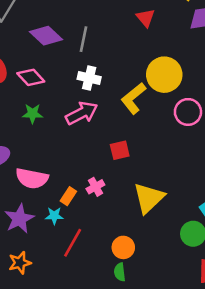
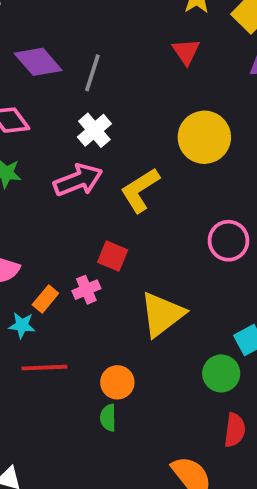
white cross: (89, 78) -> (94, 130), turned 30
yellow L-shape: (133, 98) -> (140, 190), moved
pink circle: (188, 112) -> (228, 241), moved
red square: (120, 150) -> (113, 256), moved, turned 30
red line: (73, 243) -> (44, 368), turned 52

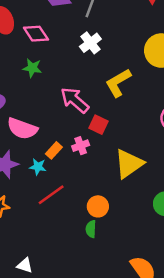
pink arrow: (78, 180) -> (75, 100), moved, turned -120
red line: (44, 368) -> (51, 195), turned -36

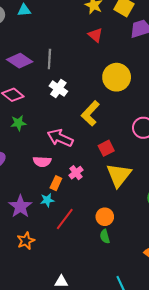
red square: (99, 125) -> (106, 148), moved, turned -35
pink semicircle: (22, 129) -> (42, 162), moved, size x0.7

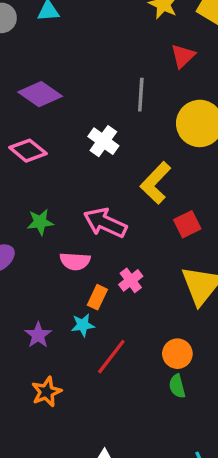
red triangle: (95, 35) -> (183, 56), moved, turned 35
gray line: (49, 59) -> (141, 95), moved
green star: (18, 123) -> (40, 222), moved
red square: (106, 148) -> (187, 224), moved
purple star: (20, 206) -> (38, 335), size x0.7

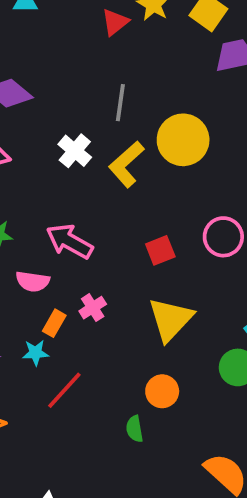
red triangle: (183, 56) -> (115, 22), moved
yellow L-shape: (156, 183) -> (126, 164), moved
orange circle: (177, 354) -> (162, 391), moved

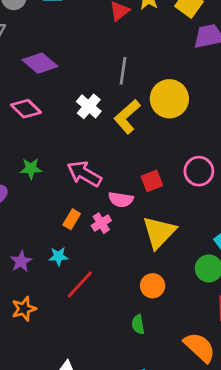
pink semicircle: (33, 281) -> (121, 200), moved
orange rectangle: (54, 323) -> (72, 219), moved
green semicircle: (135, 429) -> (138, 324), moved

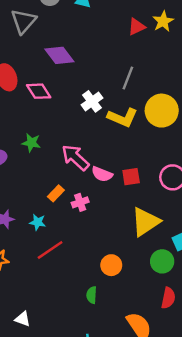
yellow L-shape: (127, 117) -> (123, 118), turned -128
pink semicircle: (121, 200) -> (102, 174), moved
yellow triangle: (159, 232) -> (145, 222), moved

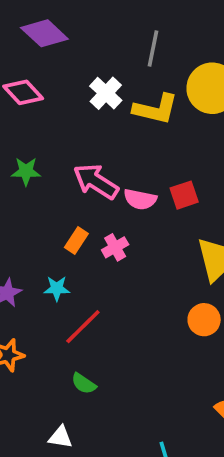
orange circle: (111, 265) -> (204, 320), moved
green semicircle: (92, 295) -> (84, 384), moved, turned -49

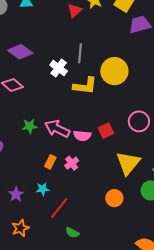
white cross: (106, 93) -> (59, 68), moved
green star: (26, 171) -> (30, 126), moved
orange circle: (204, 320) -> (114, 198), moved
green semicircle: (84, 384) -> (72, 233), moved

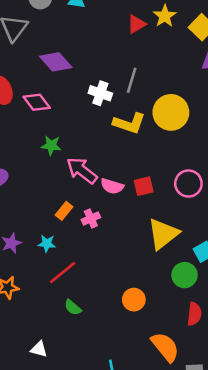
white cross: (59, 68) -> (100, 93), turned -30
green star: (30, 126) -> (51, 145), moved
orange circle: (114, 198) -> (134, 300), moved

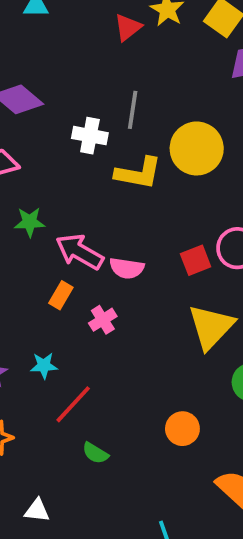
red square: (144, 186) -> (196, 260), moved
orange rectangle: (64, 211) -> (61, 295), moved
white triangle: (39, 349) -> (37, 510), moved

